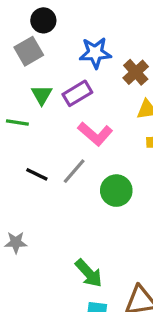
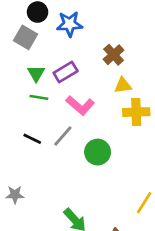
gray square: (29, 51) -> (26, 37), turned -30
blue star: (95, 53) -> (70, 24), moved
green line: (17, 122) -> (39, 97), moved

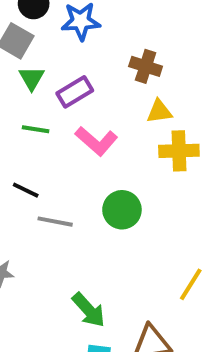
brown cross: (114, 55) -> (146, 66), turned -30
green triangle: (36, 73) -> (32, 78), moved
gray line: (63, 136) -> (55, 222), moved, turned 60

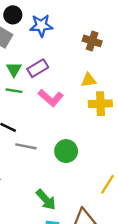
brown cross: (146, 66) -> (92, 41), moved
green triangle: (32, 78) -> (14, 69), moved
green circle: (122, 210) -> (66, 151), moved

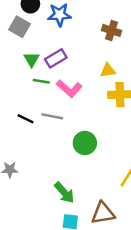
green line: (14, 91) -> (41, 81), moved
gray line: (26, 146) -> (52, 116), moved

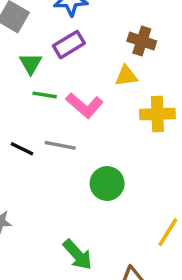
brown cross: (111, 30) -> (142, 41), moved
purple rectangle: (56, 58) -> (69, 45), moved
yellow triangle: (108, 70) -> (126, 76), moved

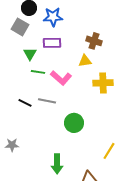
purple rectangle: (69, 45) -> (52, 43), turned 30
green arrow: (78, 255) -> (57, 164), turned 42

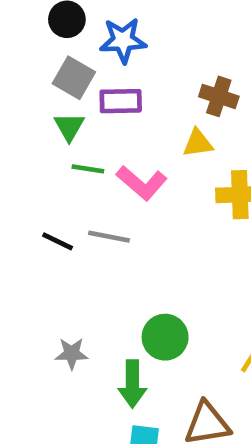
gray square: (20, 27) -> (74, 78), moved
green circle: (74, 123) -> (165, 337), moved
gray star: (12, 145) -> (72, 354), moved

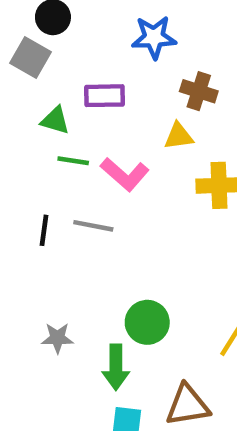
blue star: (123, 40) -> (154, 37), moved
gray square: (74, 78) -> (31, 58), moved
green triangle: (69, 127) -> (55, 120), turned -44
black line: (58, 241) -> (44, 230), turned 72

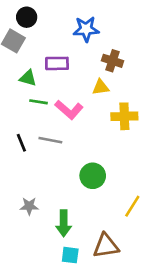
black line: (44, 230) -> (21, 143), turned -30
green circle: (147, 322) -> (93, 176), moved

